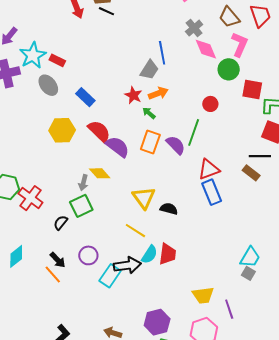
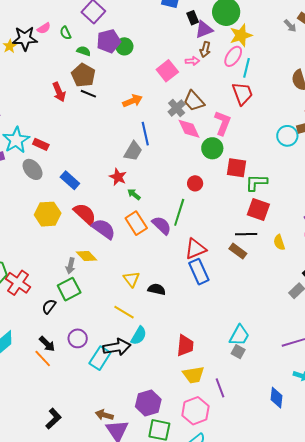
brown trapezoid: (229, 17) -> (194, 101), moved
orange arrow: (158, 93) -> (132, 101), moved
orange rectangle: (150, 142) -> (136, 223), turned -50
yellow triangle: (144, 198) -> (131, 279), size x0.7
red trapezoid: (168, 254) -> (185, 346), moved

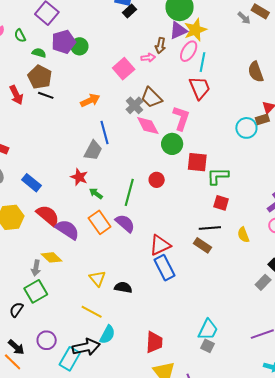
black rectangle: (193, 18) -> (130, 11), moved, turned 72
purple triangle: (204, 29) -> (178, 31), moved
red square: (258, 210) -> (221, 203), size x0.7
green line: (179, 212) -> (129, 192), moved

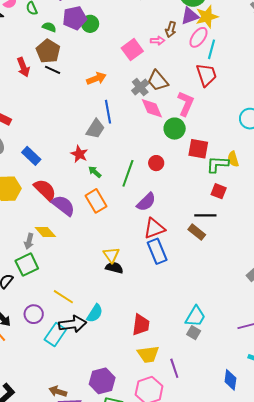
purple semicircle: (125, 223) -> (146, 202), moved, turned 90
yellow semicircle: (243, 235) -> (233, 159), moved
yellow triangle: (97, 278) -> (111, 255), moved
yellow line: (92, 312) -> (63, 297), moved

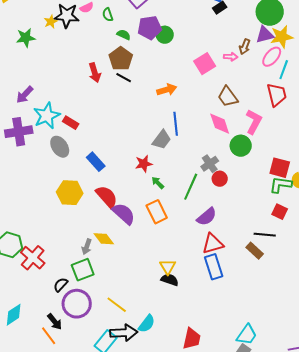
gray cross: (140, 87) -> (210, 164), moved
red square: (198, 149) -> (280, 168), moved
red star: (79, 154) -> (144, 164), turned 30
purple circle: (34, 314) -> (77, 304), moved, size x1.5

